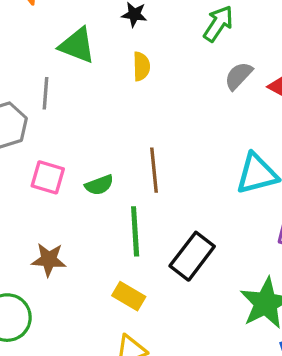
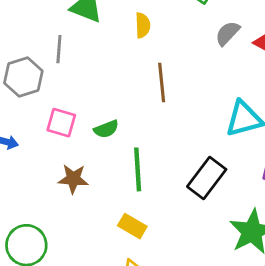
brown line: (154, 170) -> (162, 83), moved
black rectangle: (192, 256) -> (207, 178), moved
brown star: (49, 260) -> (73, 179), moved

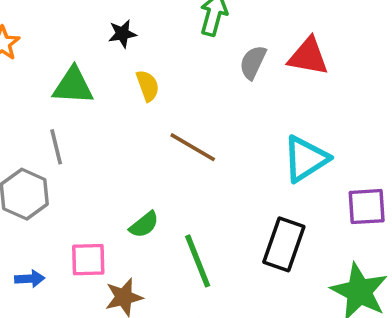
brown line: (162, 83) -> (193, 147), turned -36
pink square: (61, 123) -> (88, 260), moved

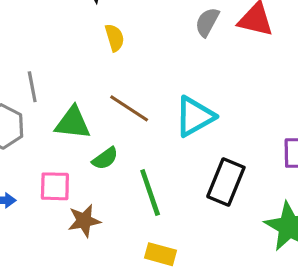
green triangle: (73, 86) -> (73, 123), moved
brown line: (193, 147) -> (129, 108), moved
cyan triangle: (306, 159) -> (195, 116), moved

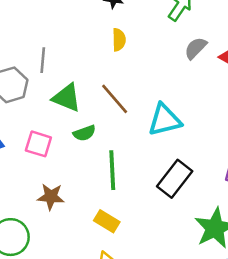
brown star: (84, 221) -> (51, 197), moved

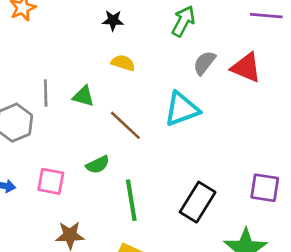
yellow semicircle: (119, 40) -> (123, 63), turned -65
green triangle: (67, 98) -> (83, 96), moved, size x0.7
cyan triangle: (165, 120) -> (182, 109), moved

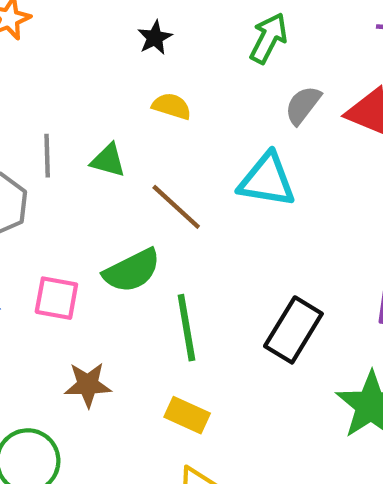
black star: (113, 20) -> (155, 38), turned -30
cyan triangle: (182, 109) -> (267, 180), turned 30
green semicircle: (98, 165) -> (132, 271), size x1.5

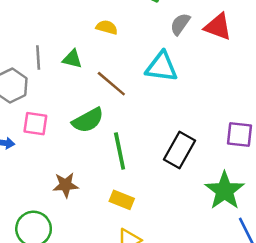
pink square: (56, 298) -> (35, 124), moved

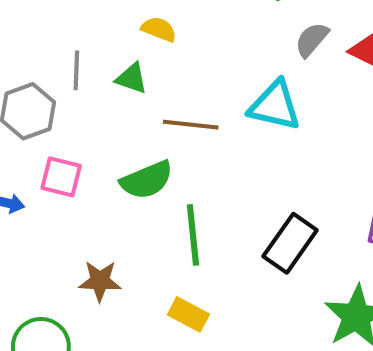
yellow semicircle: (107, 27) -> (159, 29), moved
brown line: (111, 84) -> (191, 125), turned -40

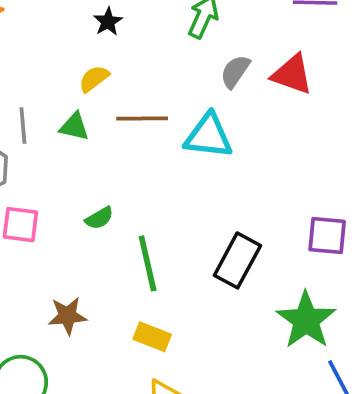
yellow semicircle: (159, 29) -> (94, 79), turned -52
brown line: (191, 125) -> (142, 118), moved
green semicircle: (147, 180) -> (99, 218), size x0.6

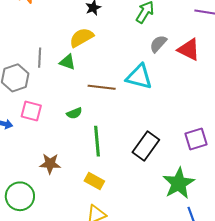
yellow semicircle: (94, 79) -> (81, 38), size x1.4
brown line: (142, 118) -> (102, 87), moved
purple square: (327, 236) -> (196, 139), turned -30

